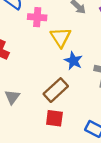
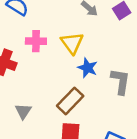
pink cross: (37, 17) -> (36, 41), moved

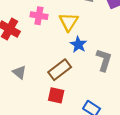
gray triangle: (23, 111) -> (19, 72), turned -32

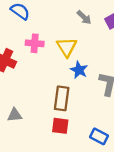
brown rectangle: (60, 70) -> (62, 98), turned -40
gray triangle: (19, 72) -> (15, 115), moved, turned -40

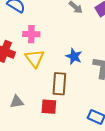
yellow triangle: (67, 47) -> (35, 58), moved
red square: (60, 126) -> (49, 107), moved

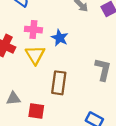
blue star: (74, 56) -> (60, 38), moved
red square: (49, 107) -> (36, 111), moved

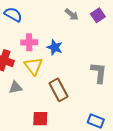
brown rectangle: (59, 83) -> (59, 90), turned -30
gray triangle: (13, 98) -> (15, 87), moved

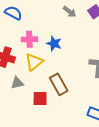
yellow triangle: (33, 66) -> (34, 62), turned 30
red square: (40, 119) -> (40, 98), moved

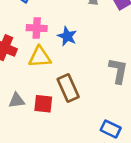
yellow triangle: (34, 62) -> (40, 57), turned 30
gray triangle: (17, 83) -> (17, 100), moved

